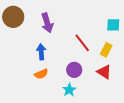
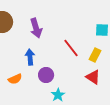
purple circle: (74, 70) -> (46, 75), moved
orange semicircle: (41, 74) -> (15, 79), moved

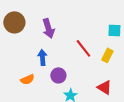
red triangle: (93, 77) -> (104, 87), moved

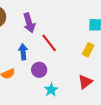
red line: (83, 48) -> (49, 43), moved
red triangle: (104, 87) -> (85, 82), turned 49

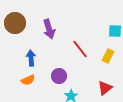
red line: (49, 43) -> (80, 49), moved
blue arrow: (23, 52) -> (31, 58), moved

